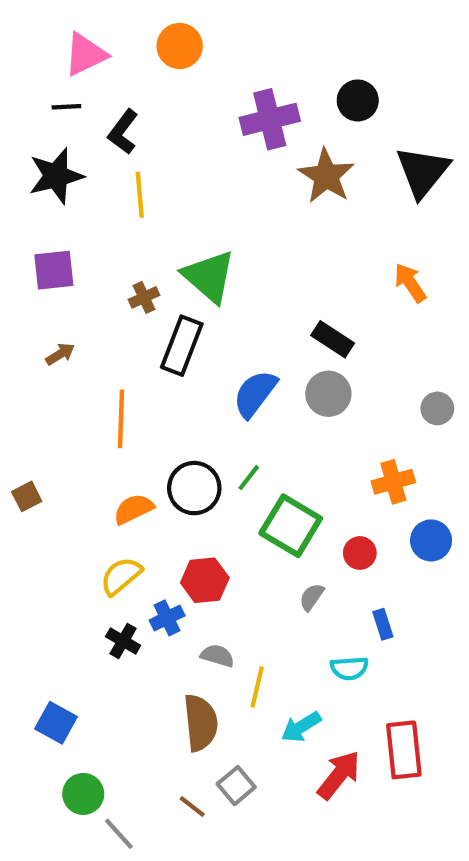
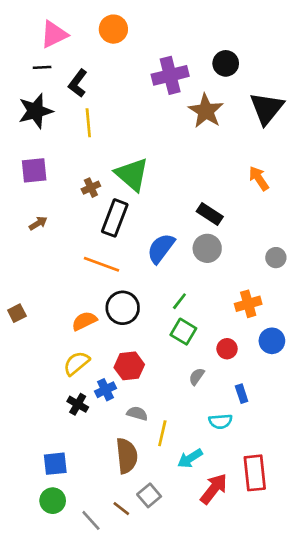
orange line: (121, 419) -> (102, 264), moved, turned -72
green line: (249, 478) -> (179, 301), moved
green square: (291, 526) -> (183, 332), size x0.7
blue square: (56, 723) -> (55, 464), moved, turned -35
gray line: (119, 834) -> (91, 520), moved

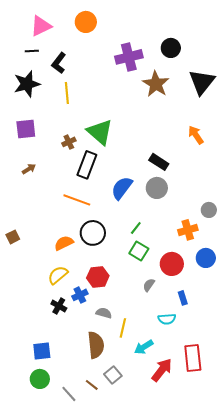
gray circle: (276, 258) -> (209, 210), moved
red circle: (227, 349) -> (172, 264), size x1.5

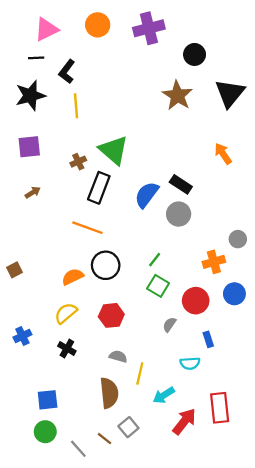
purple cross: (129, 57) -> (149, 28), moved
blue semicircle: (122, 188) -> (147, 195), moved
blue cross: (80, 295) -> (22, 336), moved

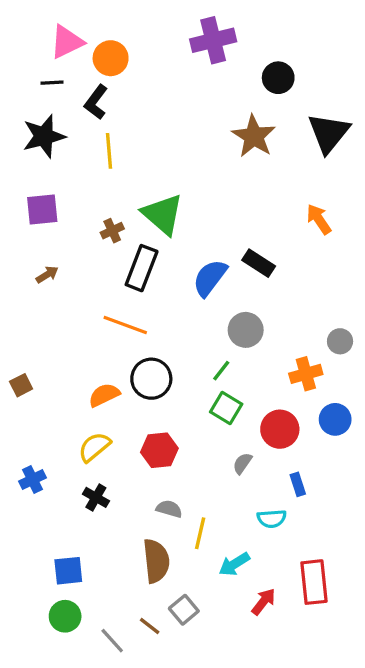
orange circle: (98, 25) -> (111, 58), moved
gray circle: (179, 214) -> (246, 330), moved
red arrow: (184, 421) -> (264, 602), size x0.7

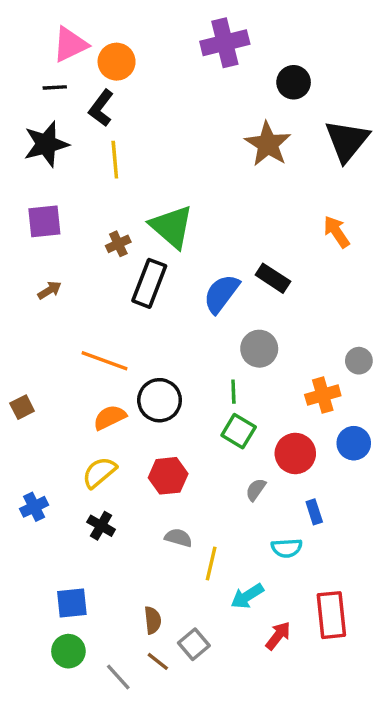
orange line: (125, 325) -> (105, 361), moved
green line: (221, 371) -> (233, 392), turned -40
brown semicircle: (156, 561) -> (153, 620), moved, size x0.6

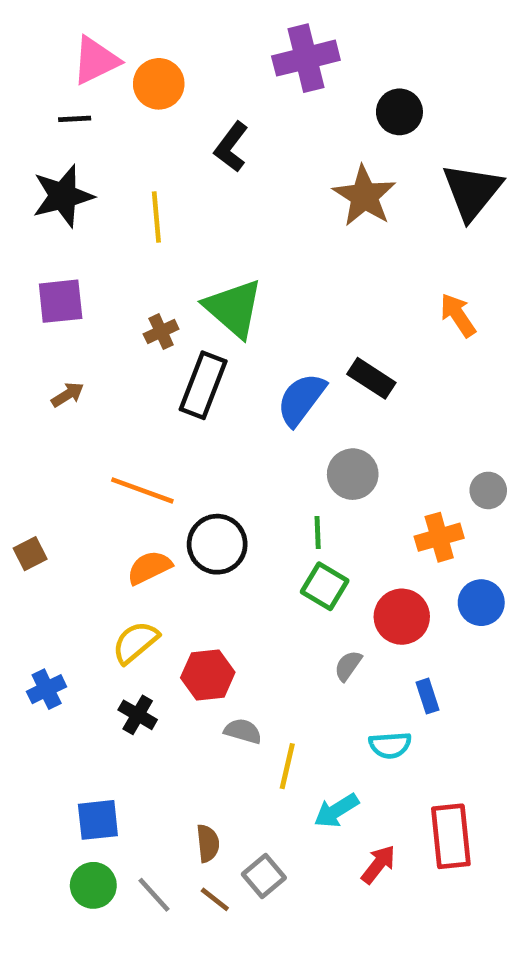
black L-shape: (101, 108) -> (231, 147), moved
red hexagon: (168, 476) -> (208, 675), moved
gray line: (118, 677) -> (154, 895), moved

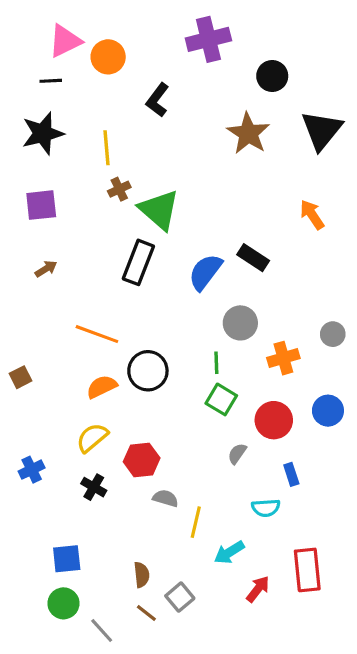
brown cross: (161, 332) -> (119, 189), moved
orange cross: (439, 537) -> (283, 358), moved
gray line: (154, 895) -> (102, 630), moved

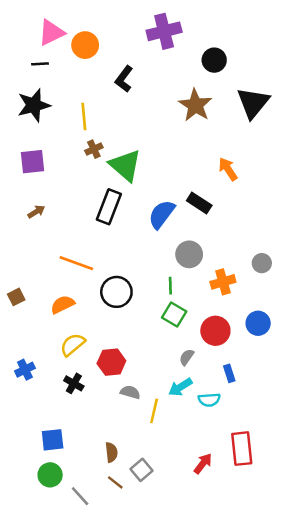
orange arrow: (312, 215) -> (228, 169), moved
orange semicircle: (102, 387) -> (63, 304), moved
cyan arrow: (229, 552) -> (180, 387), moved

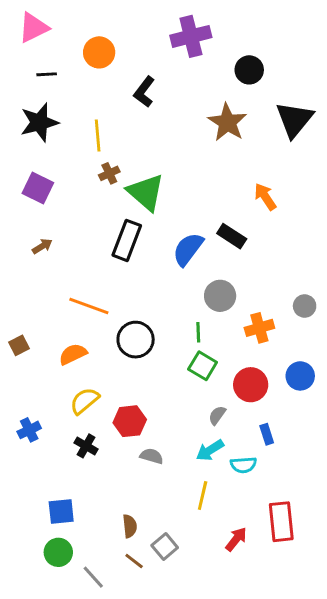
pink triangle: (51, 33) -> (34, 28), moved
purple square: (32, 162) -> (38, 188), turned 32
yellow line: (154, 411) -> (203, 495), moved

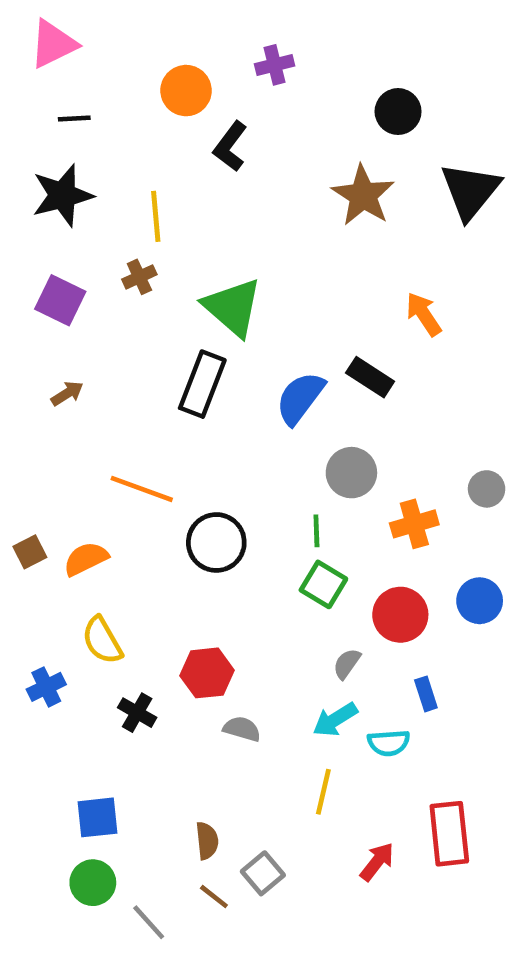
purple cross: (191, 36) -> (275, 65), moved, size x0.6
orange circle: (99, 52) -> (186, 91), moved
brown cross: (109, 173) -> (139, 277), moved
orange semicircle: (73, 354) -> (86, 559), moved
yellow semicircle: (85, 401) -> (102, 640), moved, turned -80

